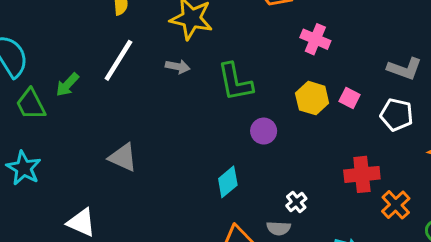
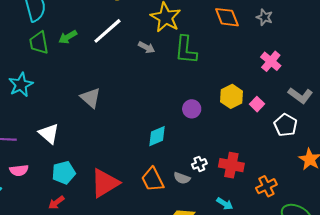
pink cross: (315, 39) -> (271, 61), moved
green L-shape: (235, 82) -> (186, 50), moved
red cross: (362, 174) -> (231, 165), moved

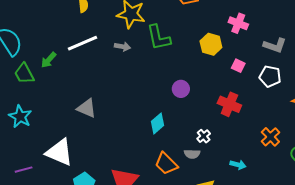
white line: (107, 31) -> (83, 43), turned 36
yellow hexagon: (231, 96) -> (211, 44), moved
white triangle: (49, 134) -> (60, 152), size x1.4
red cross: (231, 165) -> (229, 104), moved, turned 30

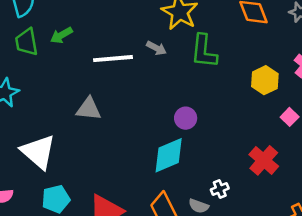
white line: (83, 43) -> (113, 59), moved
purple circle: (181, 89) -> (186, 118), moved
gray triangle: (87, 108) -> (89, 109), turned -35
cyan diamond: (157, 123) -> (169, 155), size x1.4

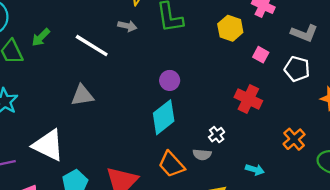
white line: (113, 59) -> (92, 46), turned 52

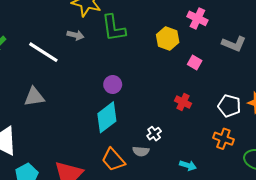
white pentagon: (297, 69) -> (229, 106), moved
red cross: (248, 99) -> (183, 102), size x0.7
orange cross: (294, 139) -> (223, 139), turned -30

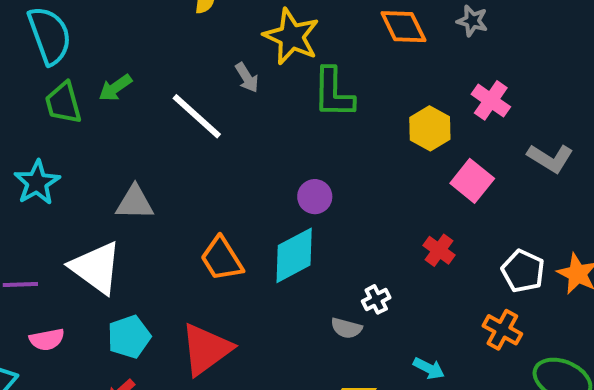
gray arrow: (75, 35) -> (247, 78), moved, turned 35
pink square: (195, 63) -> (472, 181), size x1.5
gray triangle: (34, 97) -> (135, 203), moved
orange trapezoid: (113, 160) -> (222, 259), moved

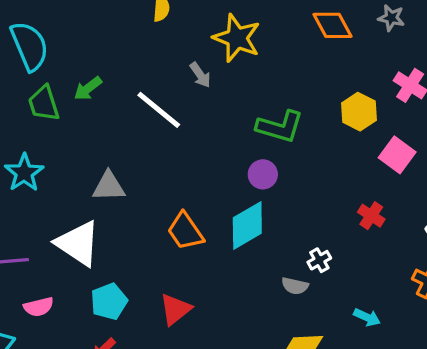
green L-shape: (333, 93) -> (280, 127), moved, turned -72
red triangle: (206, 349) -> (175, 309), size x0.7

